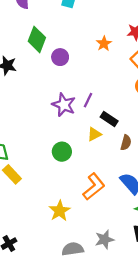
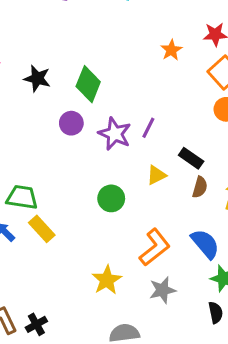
green diamond: (37, 39) -> (88, 84), moved
purple circle: (60, 57) -> (71, 123), moved
black rectangle: (109, 119) -> (191, 158), moved
gray star: (104, 239) -> (163, 290), moved

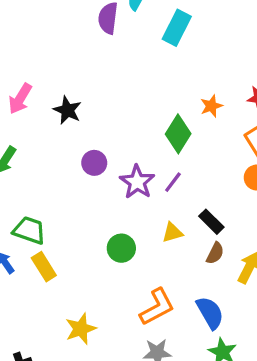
green diamond: (88, 84) -> (178, 134), moved
yellow star: (107, 280) -> (81, 329), moved

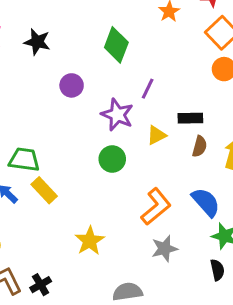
green diamond: (178, 134) -> (116, 45), moved
purple star: (137, 182) -> (117, 115), moved
black rectangle: (211, 222) -> (190, 118), turned -35

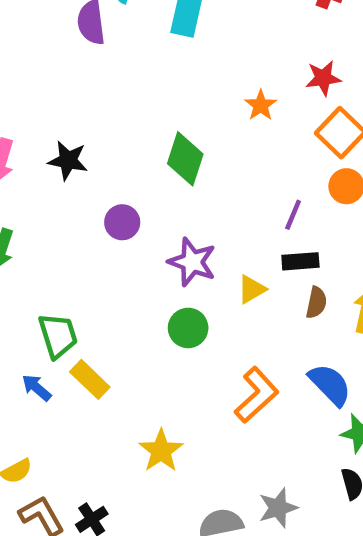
purple line: (148, 89) -> (293, 215), moved
green trapezoid: (24, 160) -> (58, 336), turned 68
gray star: (164, 249) -> (278, 508), moved

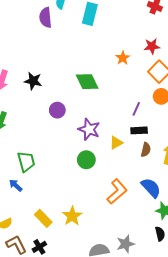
green diamond: (185, 159) -> (87, 82), turned -45
yellow rectangle: (90, 379) -> (43, 218), moved

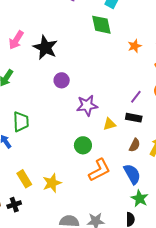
black star: (33, 81) -> (45, 47), size x1.4
green diamond: (87, 82) -> (101, 25), moved
purple star: (89, 129) -> (87, 105), turned 30
brown semicircle: (146, 150) -> (135, 145), moved
green circle: (86, 160) -> (83, 145), moved

